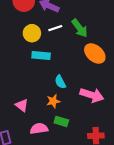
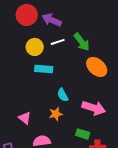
green rectangle: (61, 121) -> (83, 134), moved

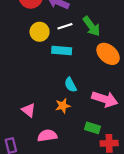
cyan rectangle: (44, 69) -> (62, 51), moved

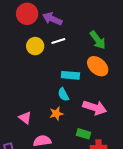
green arrow: (91, 26) -> (98, 40), moved
cyan rectangle: (62, 51) -> (70, 75), moved

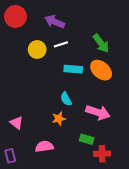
red circle: (27, 14) -> (15, 16), moved
cyan rectangle: (70, 75) -> (73, 69), moved
pink triangle: (25, 118) -> (16, 123), moved

